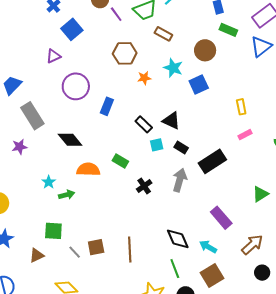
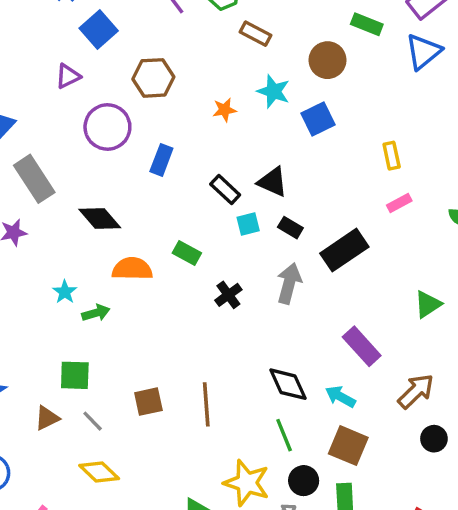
brown hexagon: (125, 53) -> (153, 78), moved
gray line: (75, 252) -> (93, 421), moved
brown square: (212, 275) -> (348, 446), turned -35

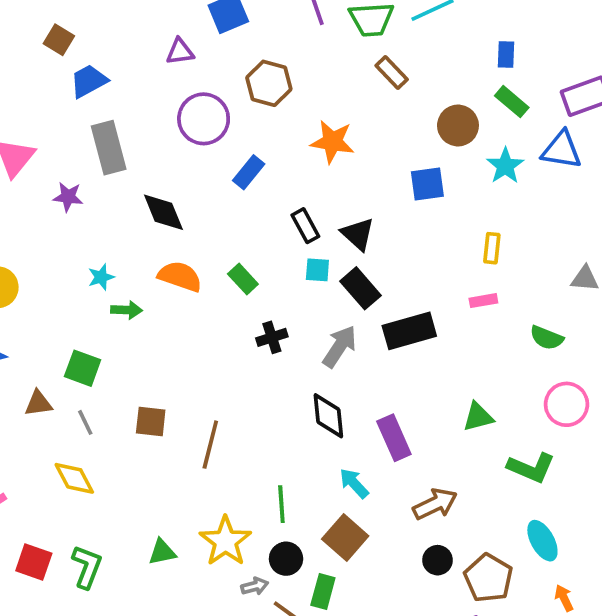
blue triangle: (423, 52) -> (562, 150), turned 30
cyan star: (274, 91) -> (505, 166), moved
orange star: (224, 110) -> (332, 142), size x1.6
black rectangle: (290, 228) -> (361, 288), size x1.5
black diamond: (288, 384) -> (328, 416), moved

